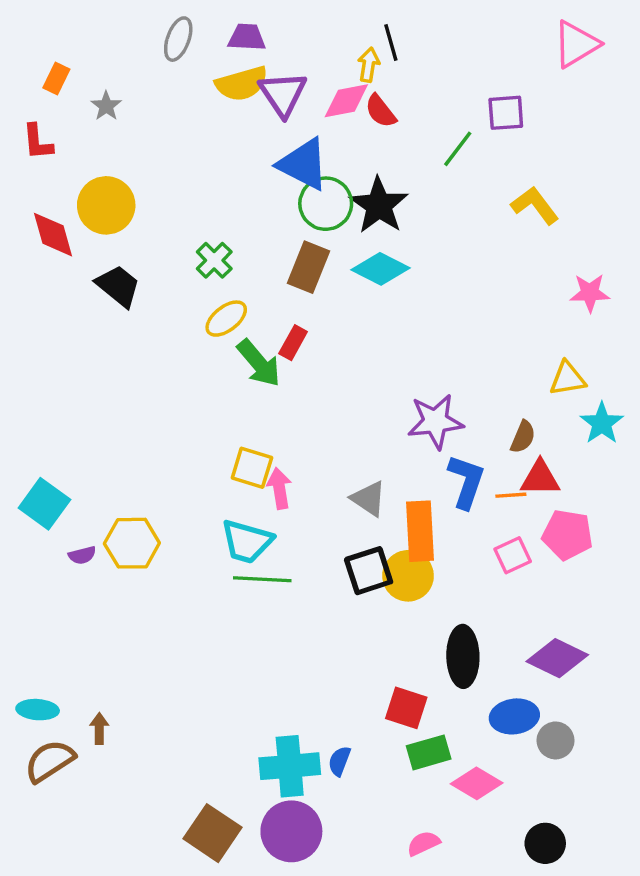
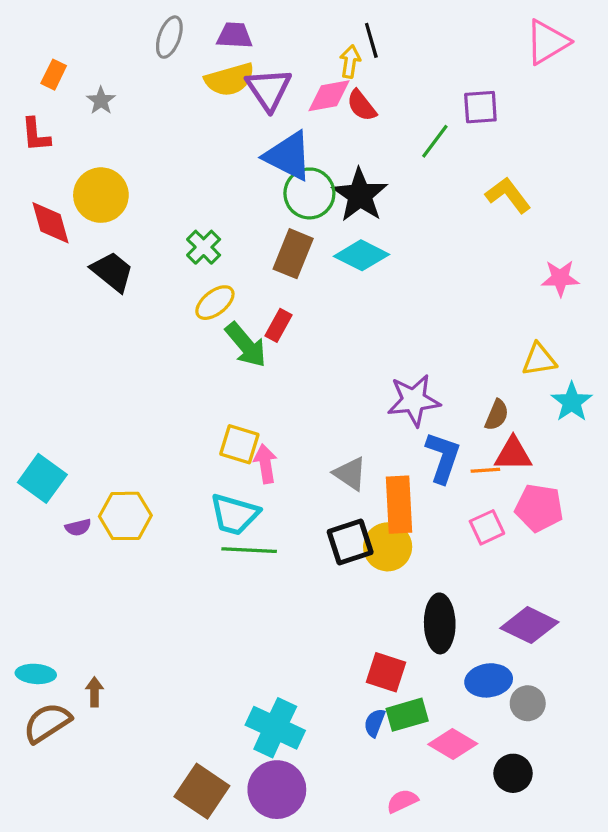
blue semicircle: (339, 761) -> (375, 723), moved
cyan cross: (290, 766) -> (275, 728), turned 30
black circle: (545, 843) -> (513, 773), moved

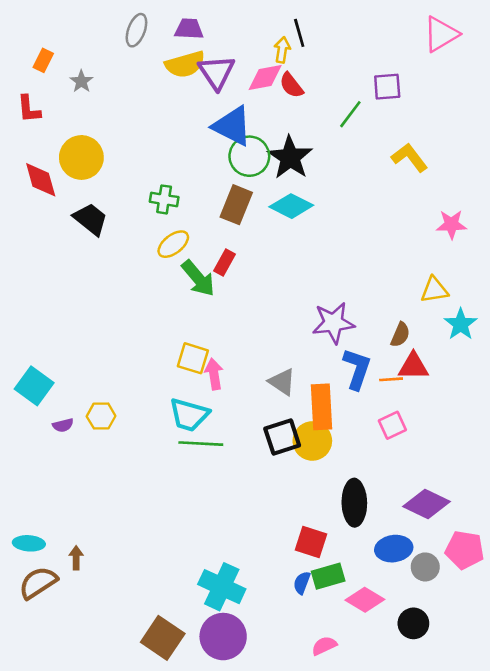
green cross: (204, 247) -> (164, 199), turned -36
pink pentagon: (539, 508) -> (465, 550), moved
yellow hexagon: (125, 516) -> (101, 416), size x0.7

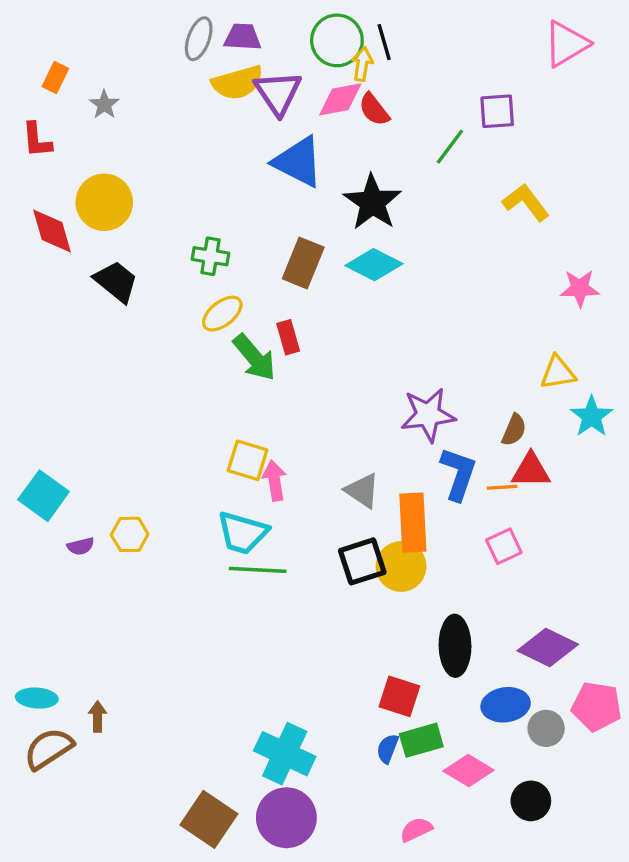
gray ellipse: (136, 30) -> (199, 39), moved
green circle: (249, 156) -> (337, 40), moved
red rectangle: (224, 262) -> (288, 337), turned -45

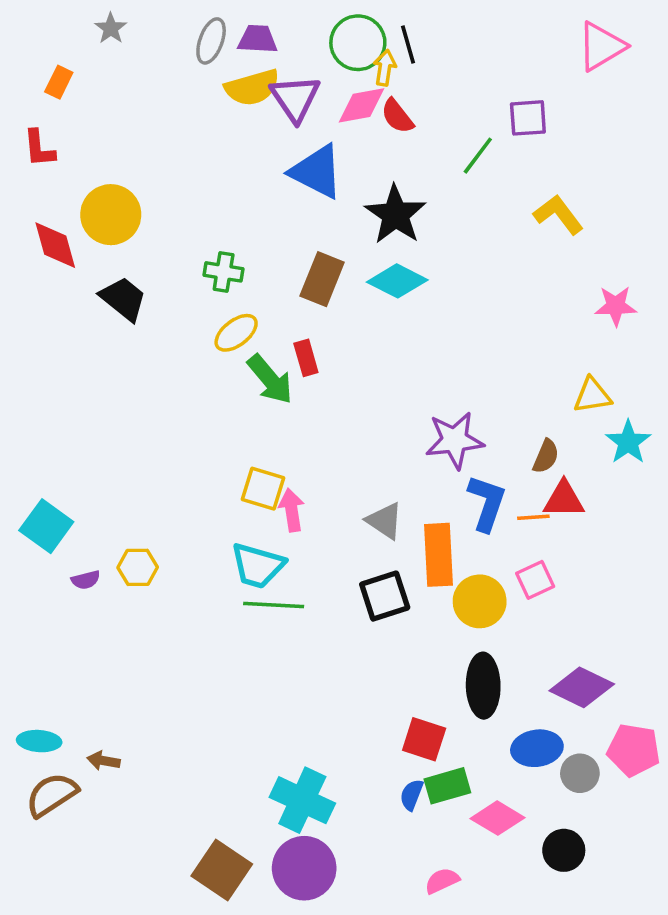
gray star: (104, 104) -> (111, 28), moved
yellow circle: (401, 567) -> (480, 601), moved
brown arrow: (98, 717) -> (104, 761), turned -80

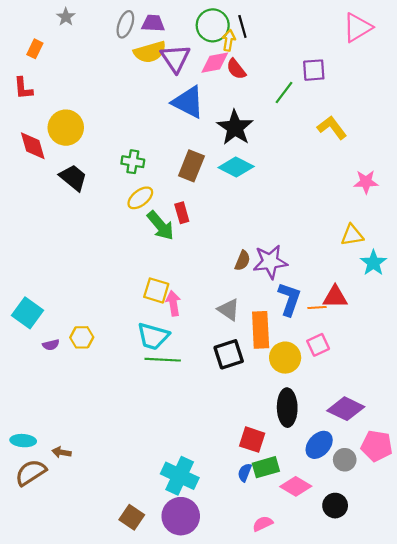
brown semicircle: (546, 456) -> (242, 261), moved
blue ellipse: (537, 748) -> (319, 445), turned -40
brown square: (222, 870) -> (132, 517), size x0.7

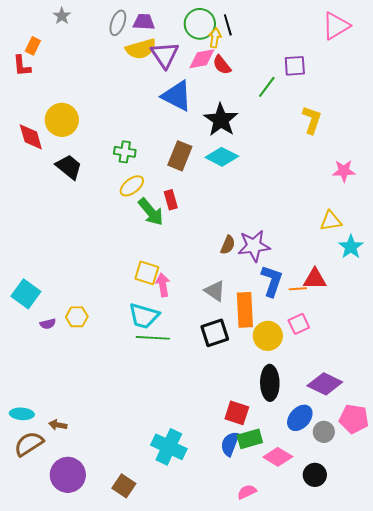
red L-shape: (23, 88) -> (22, 66), moved
yellow L-shape: (332, 128) -> (312, 120), turned 56
blue semicircle: (245, 473) -> (230, 444), size x1.4
purple circle: (181, 516) -> (68, 475), moved

